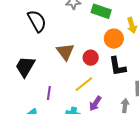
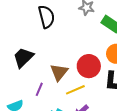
brown triangle: (65, 52) -> (59, 72), moved
red circle: (91, 58) -> (89, 66), size x1.5

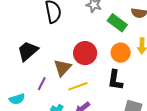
red circle: (89, 66) -> (85, 53), moved

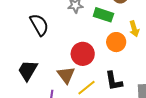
black L-shape: (115, 80) -> (114, 81), moved

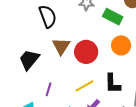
brown triangle: (66, 75) -> (61, 46), moved

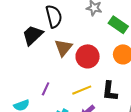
black trapezoid: (29, 60) -> (33, 35), moved

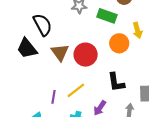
black trapezoid: (33, 35) -> (27, 48), turned -70
yellow line: (82, 90) -> (76, 90), moved

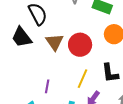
yellow line: (76, 90) -> (83, 79), moved, turned -30

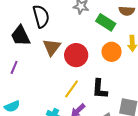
purple line: (47, 86) -> (14, 67), moved

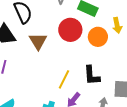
red circle: (76, 55) -> (70, 30), moved

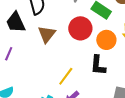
black L-shape: (92, 75) -> (98, 65), moved

